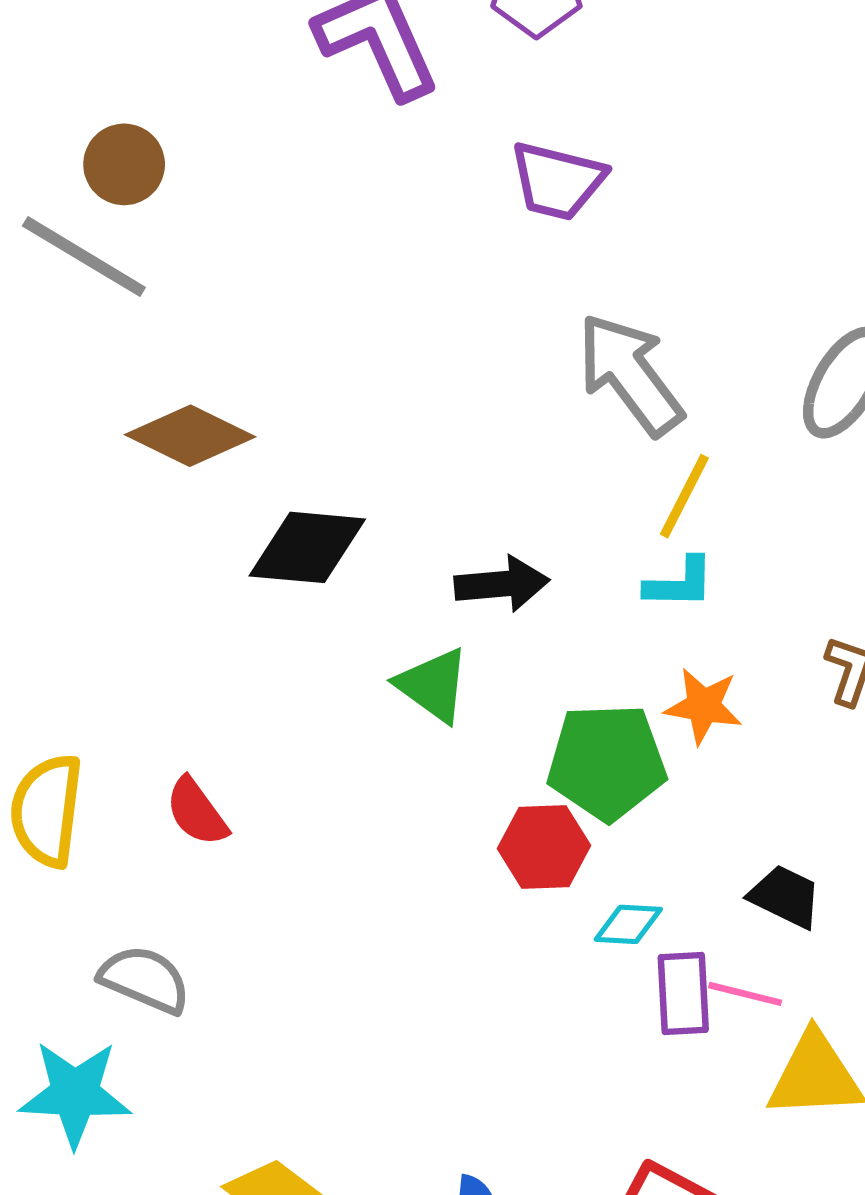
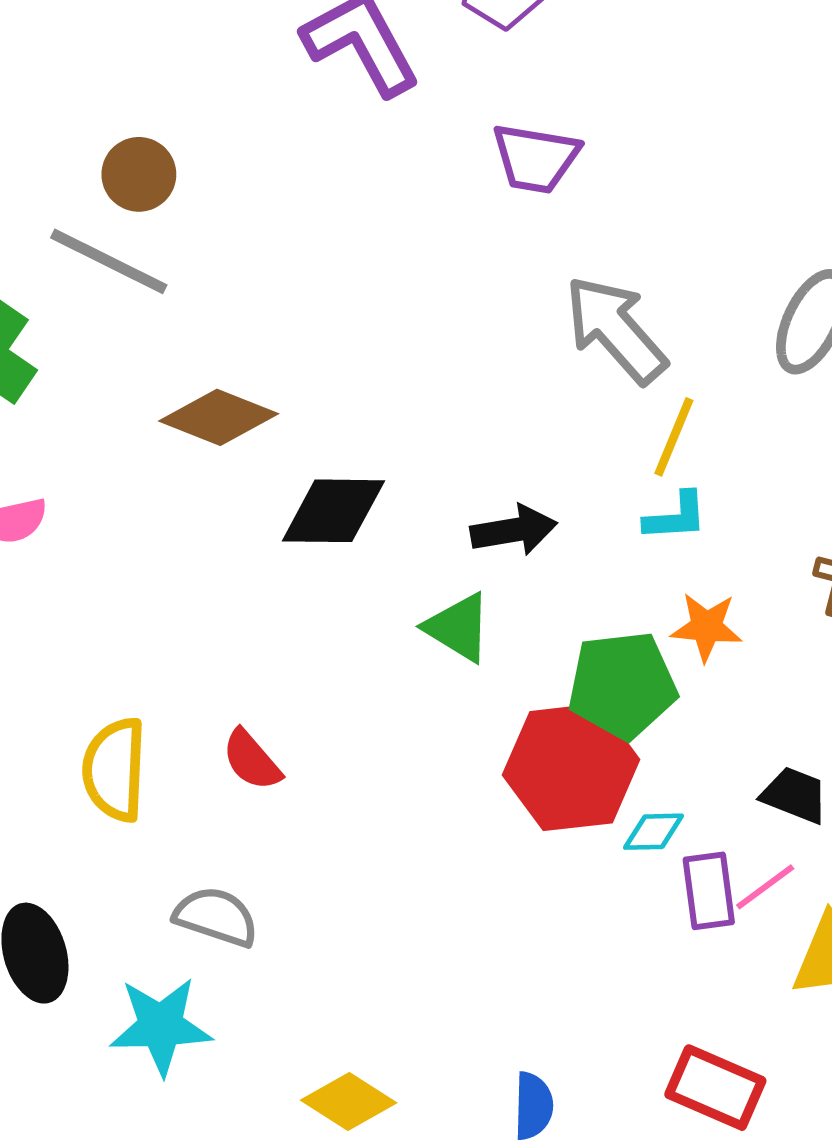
red hexagon: (544, 847) -> (571, 767), size x1.6
pink line: (745, 994) -> (765, 887), turned -46

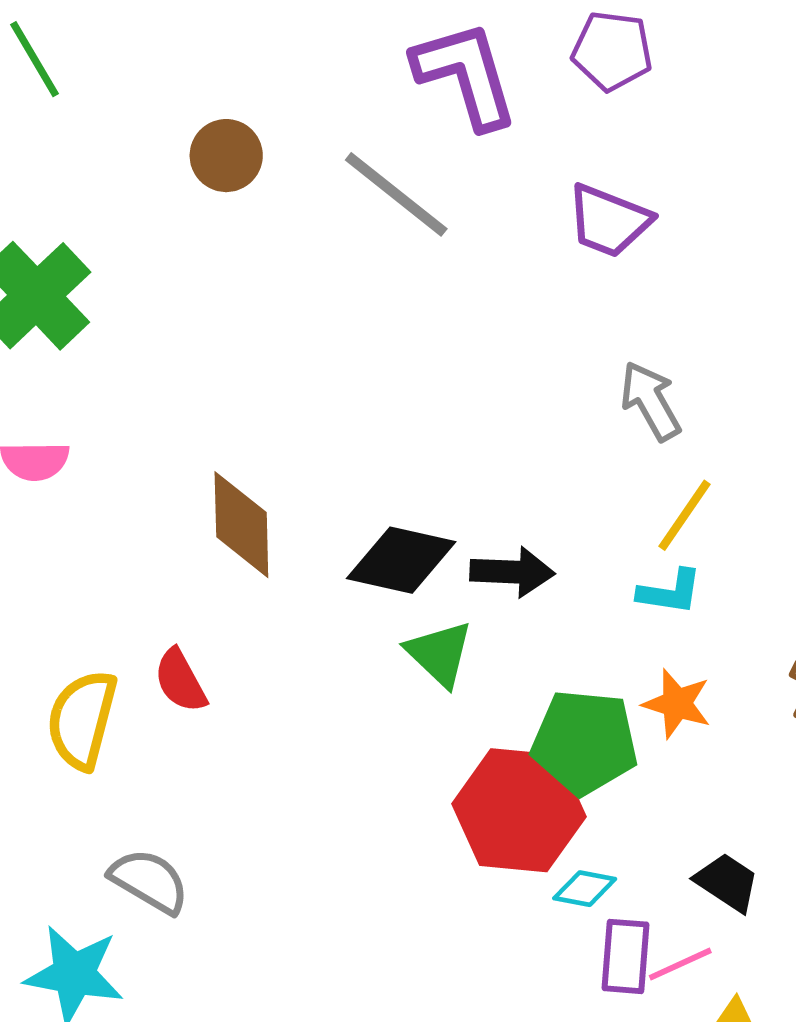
gray line: (109, 261) -> (396, 194), moved
gray arrow: (616, 330) -> (651, 401), size x0.7
brown diamond: (219, 417) -> (241, 525), moved, turned 55
black diamond: (333, 511) -> (401, 560), moved
red semicircle: (252, 760) -> (180, 681), moved

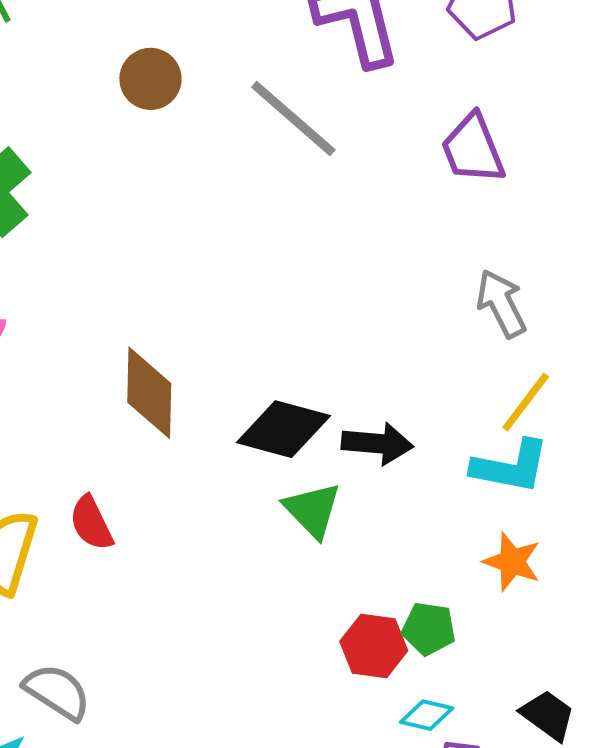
purple trapezoid: (609, 221) -> (473, 149), turned 44
cyan L-shape: (670, 592) -> (510, 466), size x1.4
green pentagon: (585, 742) -> (429, 629), moved, size x0.6
red hexagon: (519, 810) -> (374, 646), size x0.6

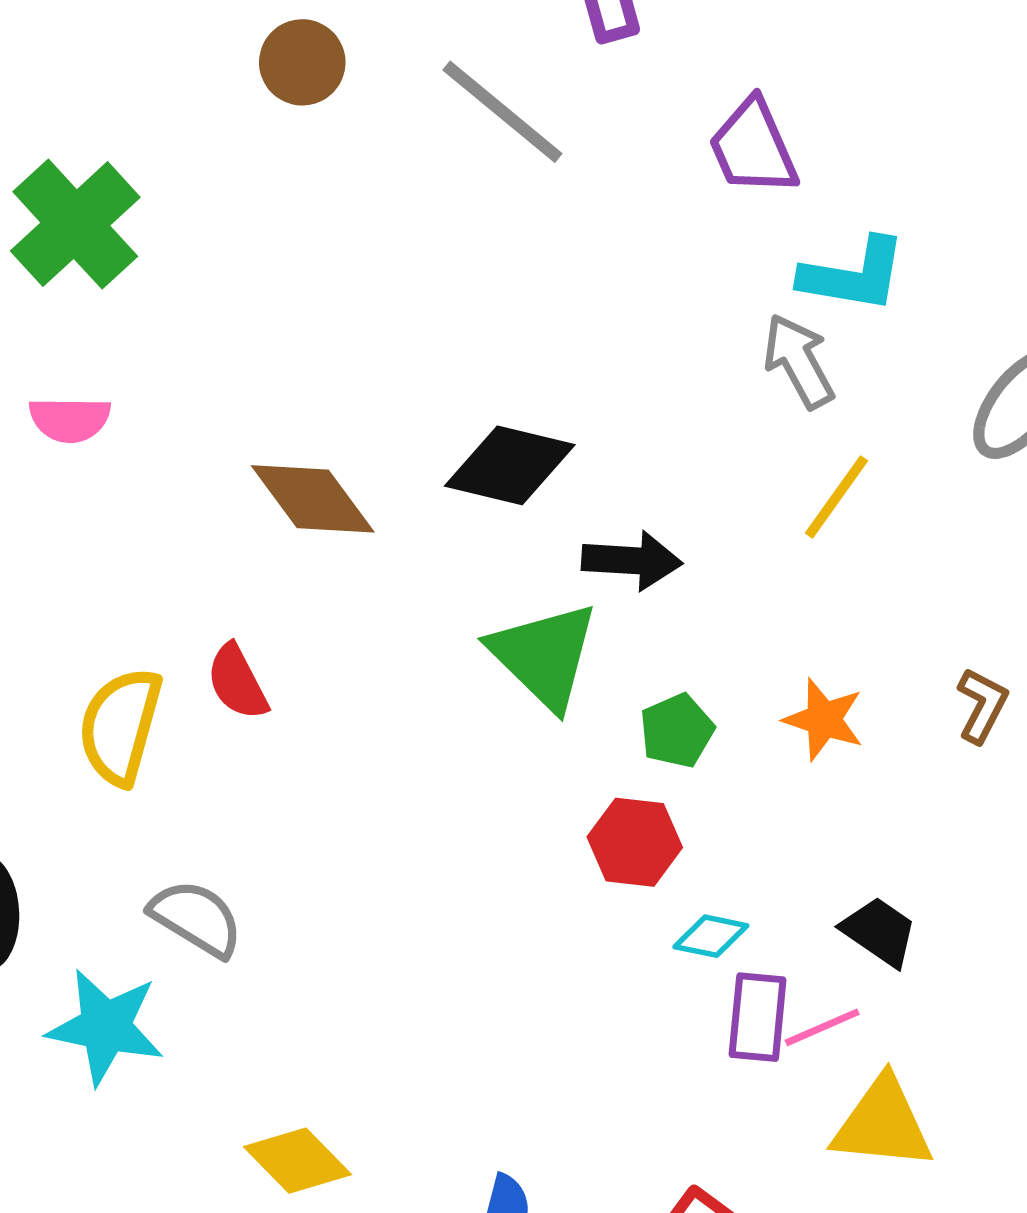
brown diamond: (149, 393) -> (313, 499), turned -36
black diamond: (283, 429) -> (510, 465), moved
cyan L-shape: (510, 466) -> (853, 275), moved
green triangle: (312, 510) -> (544, 655), size x1.4
green pentagon: (429, 629) -> (677, 731), moved, turned -30

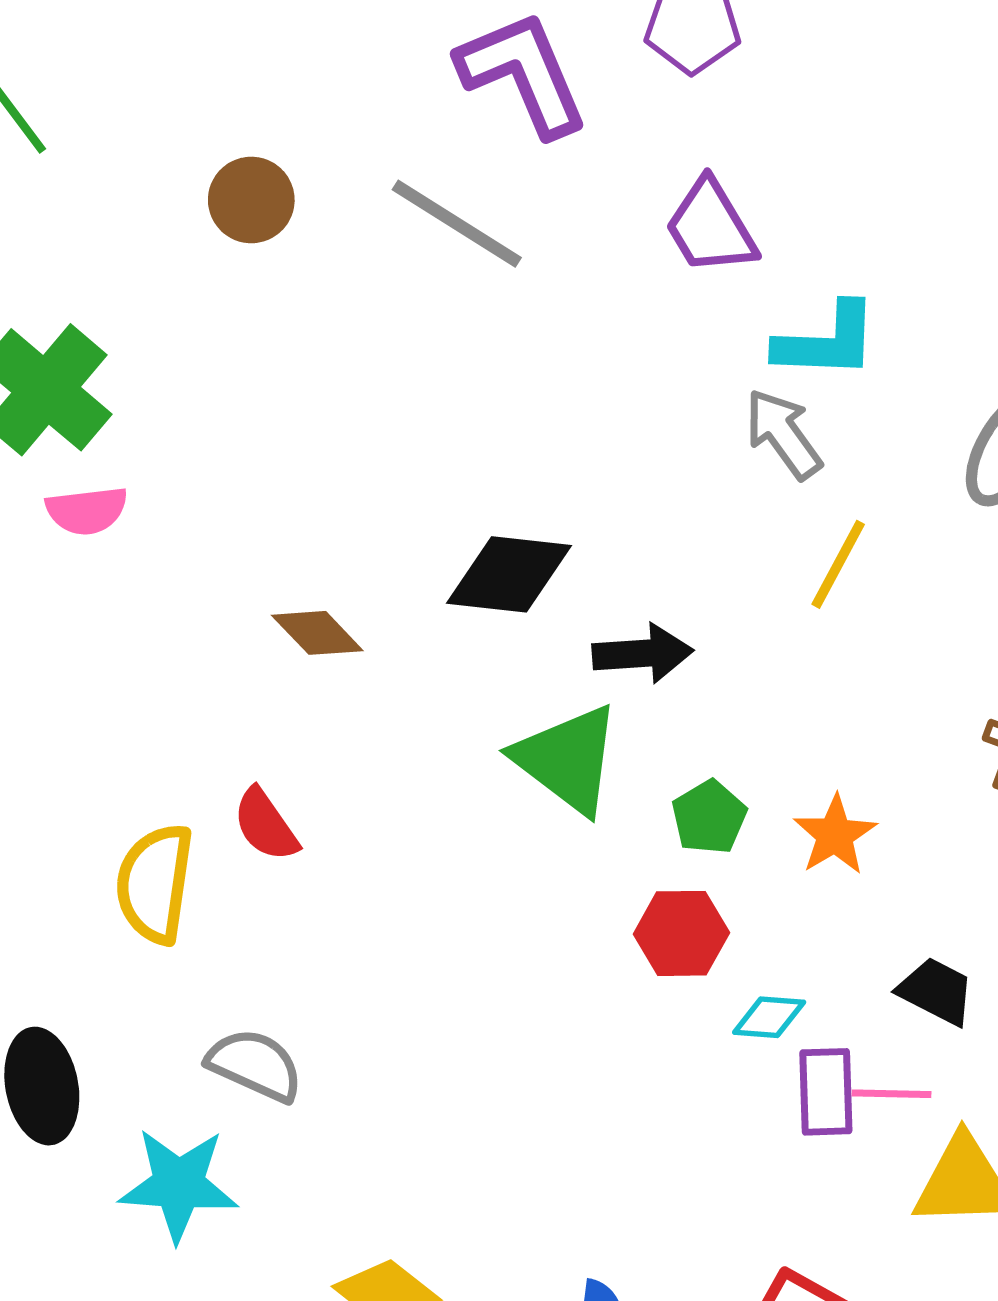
pink semicircle: (70, 419) -> (87, 511), moved
brown diamond: (313, 499) -> (317, 633), size x0.7
orange star: (824, 719) -> (835, 835), moved, turned 30
pink line: (822, 1027) -> (892, 1094), turned 32

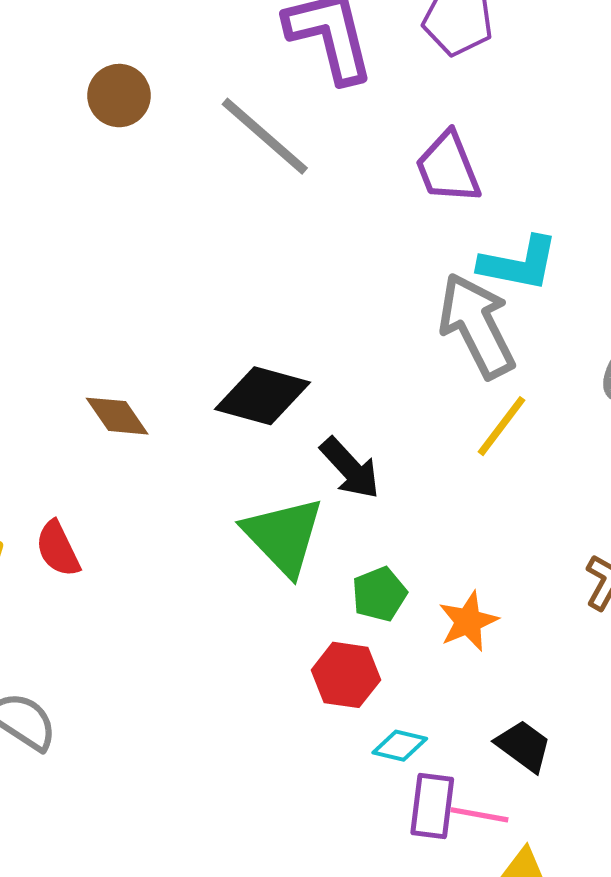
gray arrow: (783, 434) -> (477, 326), size x1.5
black arrow: (643, 654) -> (350, 468), turned 42

